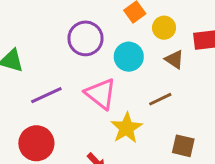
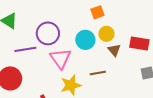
yellow circle: (164, 28) -> (106, 34), moved
purple circle: (85, 38) -> (48, 33), moved

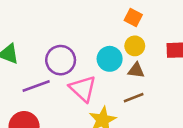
orange square: (97, 12) -> (133, 18), moved, turned -32
brown triangle: (114, 50) -> (136, 70), moved, turned -32

